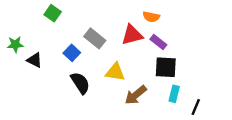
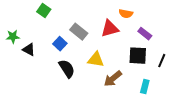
purple rectangle: (158, 42) -> (145, 34), moved
cyan rectangle: (174, 94) -> (145, 87), moved
black line: (196, 107) -> (162, 61), moved

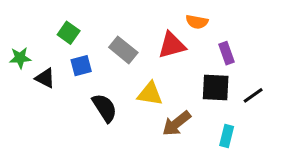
green square: (44, 11) -> (69, 33), moved
purple rectangle: (145, 34) -> (227, 53), turned 32
blue square: (60, 44) -> (81, 66), moved, turned 32
black line: (162, 61) -> (253, 95), turned 32

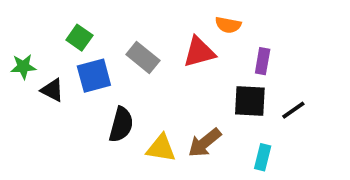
purple rectangle: (227, 53) -> (263, 61), turned 30
blue square: (81, 66) -> (94, 76), size x1.4
yellow triangle: (150, 94) -> (161, 148), moved
black semicircle: (105, 108) -> (121, 125), turned 48

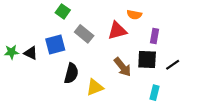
green square: (79, 38) -> (63, 11), moved
green star: (23, 67) -> (11, 52), moved
brown arrow: (205, 143) -> (123, 67), moved, turned -90
yellow triangle: (161, 148) -> (95, 87), turned -30

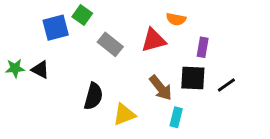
blue square: (55, 45) -> (56, 28), moved
cyan rectangle: (155, 93) -> (176, 117), moved

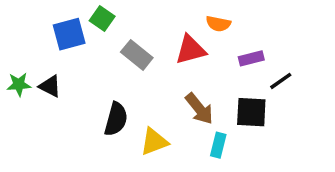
purple rectangle: (203, 47) -> (251, 58), turned 66
black square: (193, 78) -> (251, 112), moved
black line: (226, 85) -> (281, 81), moved

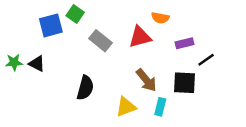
yellow triangle: (154, 142) -> (126, 107), moved

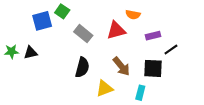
black triangle: (37, 64) -> (31, 53), turned -40
black semicircle: (85, 88) -> (82, 67), moved
cyan rectangle: (160, 107) -> (140, 93), moved

